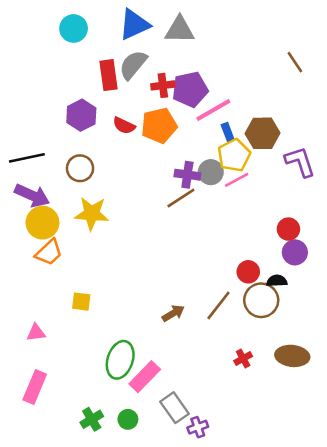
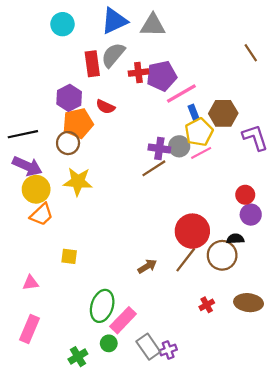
orange pentagon: (159, 126) -> (78, 123), moved
red circle: (248, 272) -> (192, 231), moved, size x1.8
green circle: (128, 419) -> (109, 343), moved
purple cross: (198, 427) -> (168, 350), moved

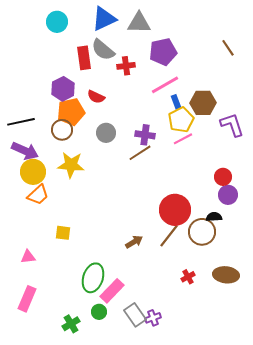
gray semicircle: (113, 55) -> (103, 50), turned -90
purple pentagon: (162, 76) -> (163, 52), moved
gray circle: (179, 146) -> (106, 133), moved

